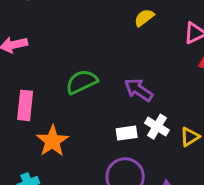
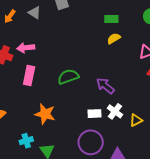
pink rectangle: (25, 105) -> (29, 75), moved
orange star: (52, 141) -> (45, 114), turned -30

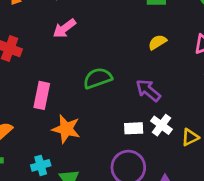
yellow semicircle: (114, 38) -> (157, 42), moved
pink arrow: (26, 48) -> (64, 28), moved, turned -30
pink rectangle: (29, 75) -> (42, 95), moved

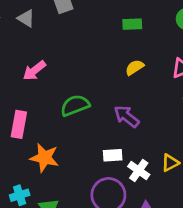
pink arrow: (64, 28) -> (34, 71), moved
white cross: (161, 125) -> (139, 171), moved

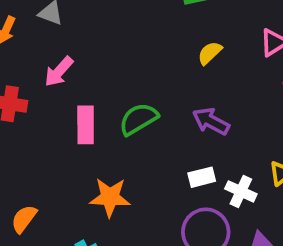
pink arrow: (34, 71) -> (59, 72), moved
pink rectangle: (19, 124) -> (86, 125), moved

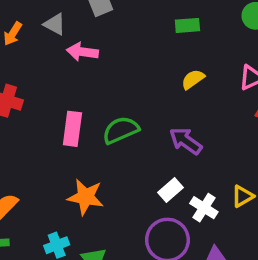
pink arrow: (59, 72) -> (82, 52), moved, turned 48
white rectangle: (202, 177) -> (171, 190), turned -35

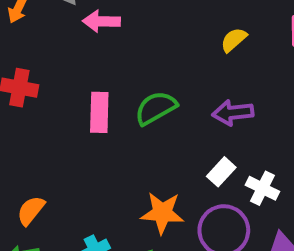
purple arrow: (186, 141) -> (233, 113), turned -36
orange star: (86, 197) -> (162, 213), moved

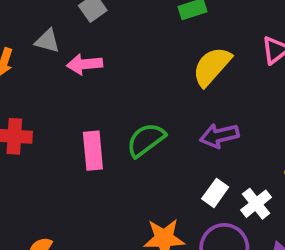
yellow semicircle: (234, 40) -> (212, 66), size x1.6
white cross: (262, 188) -> (256, 204), turned 32

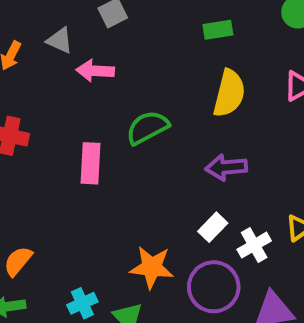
yellow semicircle: (212, 66) -> (229, 93), turned 144
green semicircle: (146, 140) -> (147, 127), moved

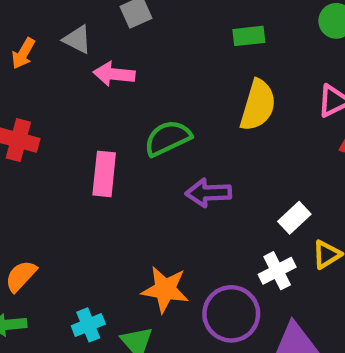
purple arrow: (226, 167) -> (208, 193), moved
white rectangle: (213, 227) -> (294, 218), moved

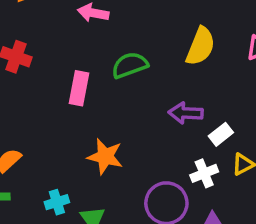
purple arrow: (208, 193) -> (186, 113), moved
orange star: (165, 289) -> (105, 156), moved

